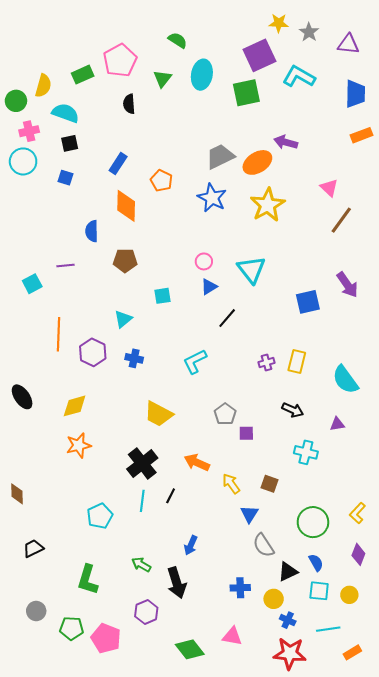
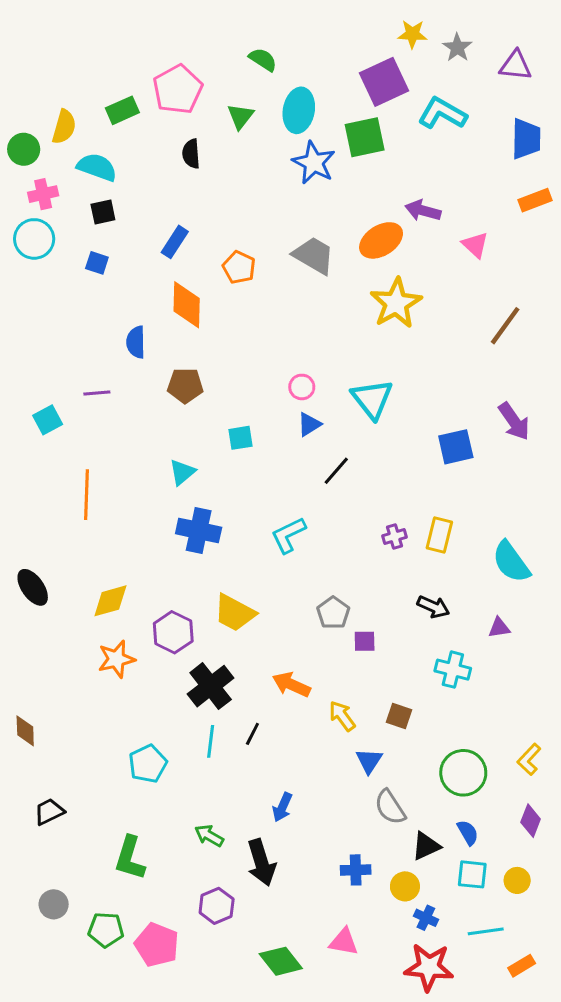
gray trapezoid: (220, 156) -> (314, 255), moved, turned 56
pink triangle: (329, 188) -> (475, 245), moved
blue star: (212, 198) -> (314, 163), moved
purple hexagon: (93, 352) -> (173, 632), moved
blue cross: (134, 358) -> (199, 531), size x1.6

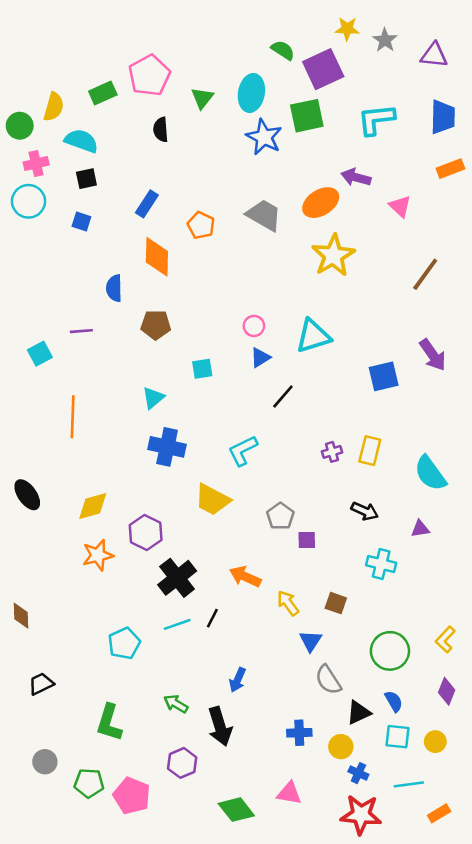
green semicircle: (263, 60) -> (283, 50), moved
cyan L-shape: (442, 113) -> (376, 119), moved, turned -36
cyan triangle: (372, 399) -> (313, 336), turned 51
yellow trapezoid: (235, 613) -> (212, 500), moved
cyan line: (211, 741) -> (177, 624), turned 64

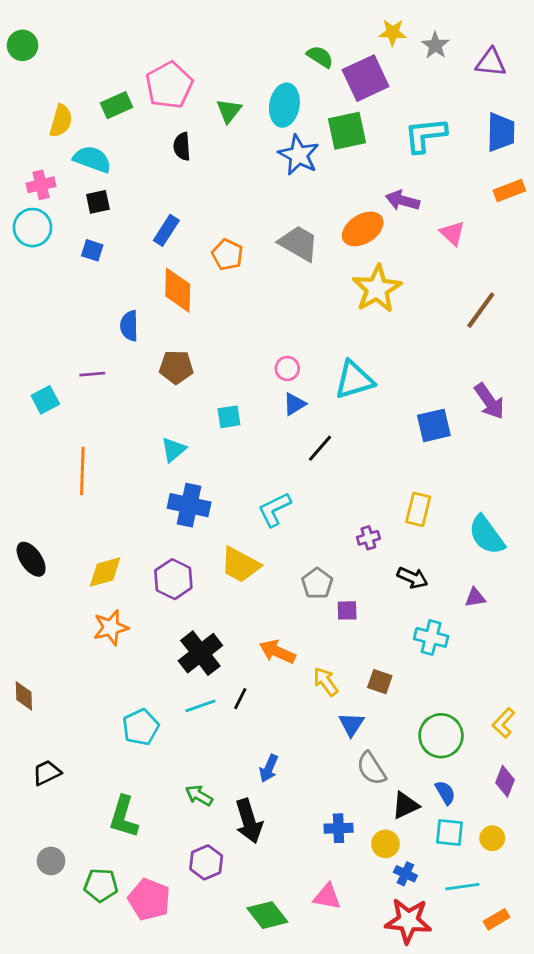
green circle: (20, 126) -> (23, 45), moved
purple cross: (332, 452) -> (368, 538), moved
purple hexagon: (146, 533) -> (173, 579), moved

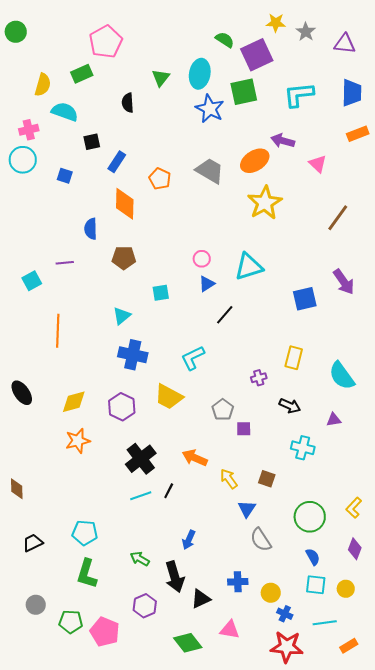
pink pentagon: (169, 85) -> (106, 42), moved
black square: (98, 202) -> (92, 142), moved
cyan pentagon: (141, 727) -> (85, 533), moved, turned 30
black triangle: (405, 805) -> (201, 599), moved

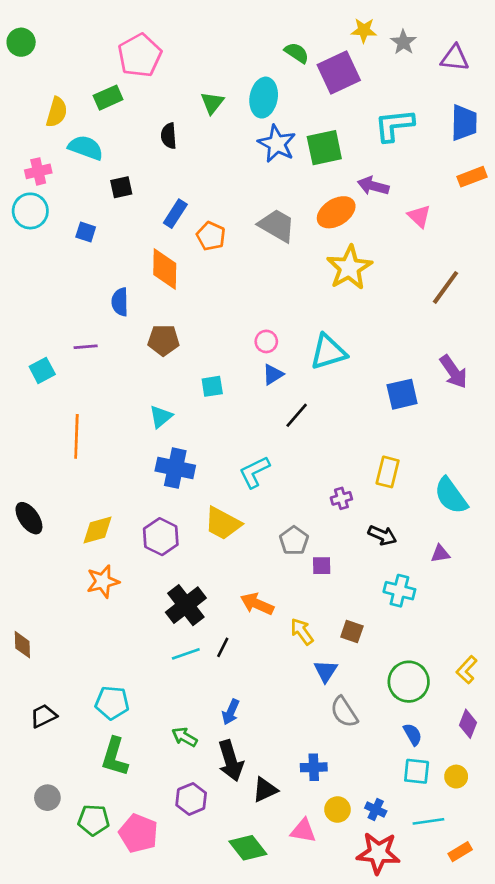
green square: (244, 92) -> (324, 148), moved
blue rectangle: (117, 162) -> (175, 214), moved
blue arrow: (189, 540) -> (231, 712), moved
yellow circle: (271, 593) -> (337, 810), moved

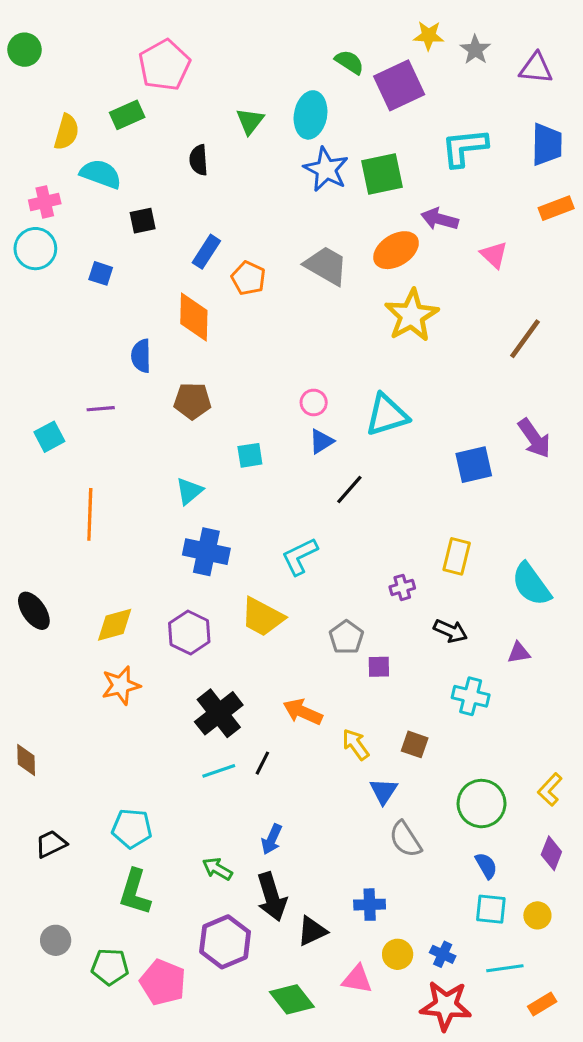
purple hexagon: (191, 799) -> (225, 942), size x1.4

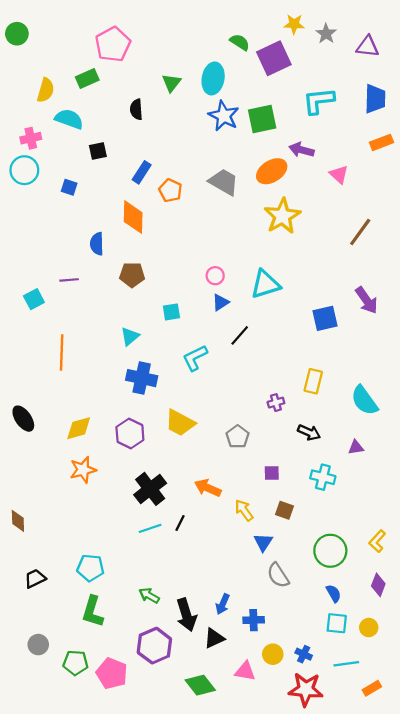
cyan L-shape: (300, 556) -> (195, 358), moved
purple square: (379, 667) -> (272, 473), moved
blue arrow: (272, 839) -> (223, 604), moved

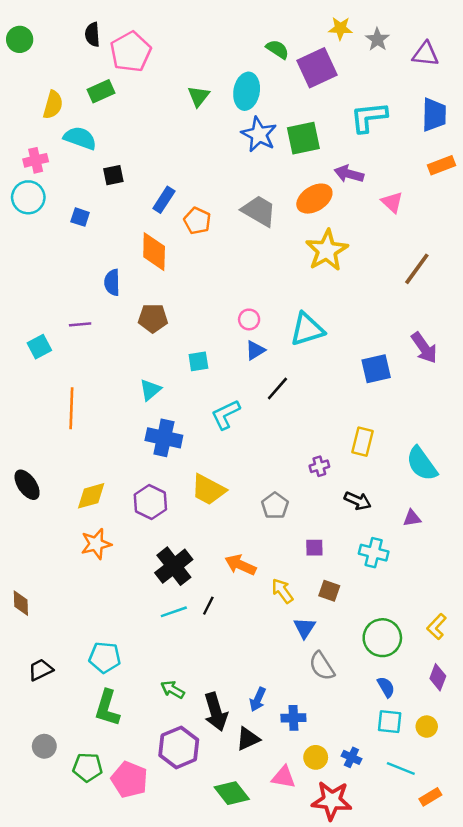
black semicircle: (136, 109) -> (92, 34), moved
cyan line: (346, 664) -> (401, 768), turned 30
red star: (306, 689) -> (332, 801), moved

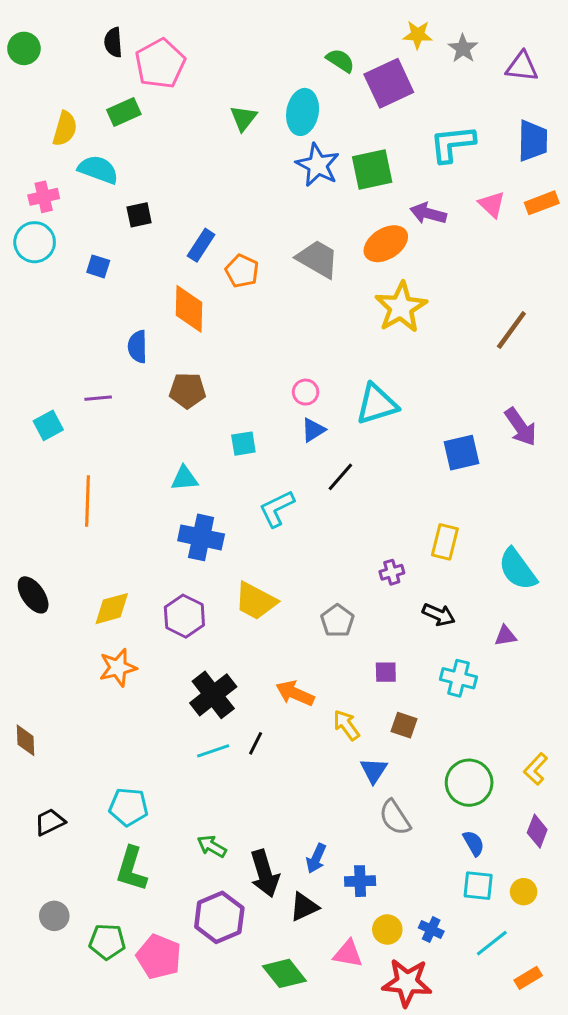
pink triangle: (392, 202) -> (492, 204), moved
cyan triangle: (150, 390) -> (184, 478), turned 35
cyan line: (401, 768) -> (492, 943), turned -60

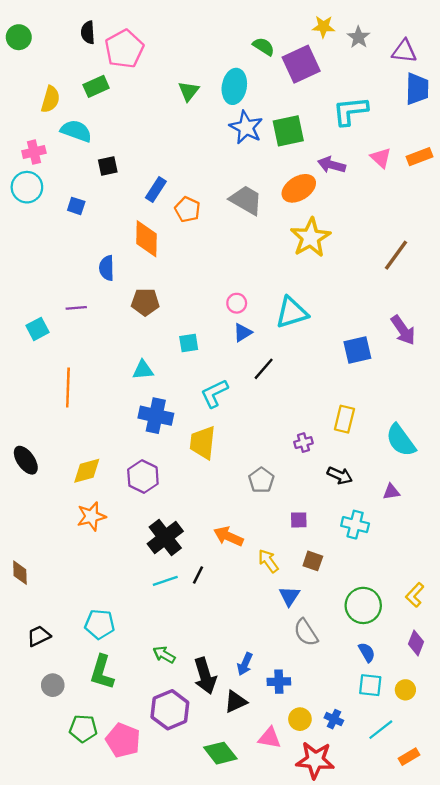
blue trapezoid: (533, 141) -> (417, 89), moved
yellow trapezoid: (256, 601) -> (203, 443), moved, turned 68
gray circle: (54, 916) -> (53, 685), moved

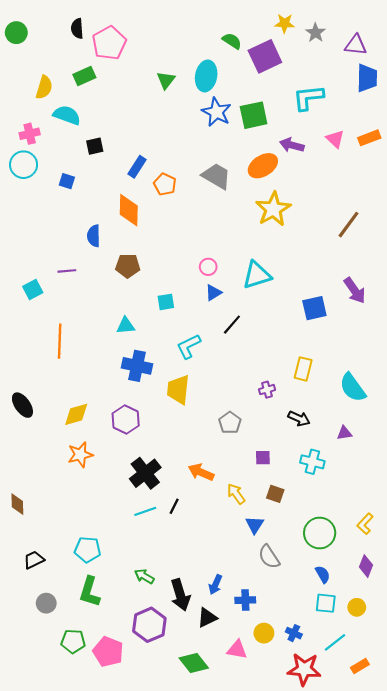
red star: (315, 760) -> (304, 669), moved

